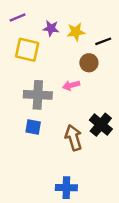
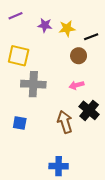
yellow square: (27, 50) -> (19, 56), moved
pink arrow: (71, 85) -> (76, 85), moved
blue square: (33, 127) -> (20, 123), moved

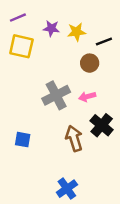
yellow square: (19, 56) -> (21, 46), moved
gray cross: (33, 84) -> (56, 95), moved, turned -30
blue cross: (59, 166) -> (67, 189), turned -36

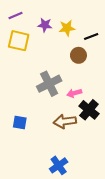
pink arrow: (87, 97) -> (74, 93), moved
brown arrow: (74, 138) -> (65, 121), turned -80

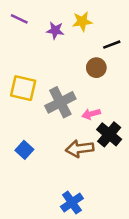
purple line: (16, 15) -> (19, 19), turned 48
yellow star: (67, 28) -> (82, 21), moved
yellow square: (19, 41) -> (23, 88), moved
blue square: (20, 122) -> (24, 150), turned 32

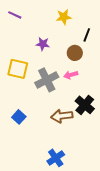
purple star: (55, 30) -> (43, 44), moved
black line: (112, 45) -> (87, 35), turned -48
pink arrow: (91, 114) -> (71, 75), moved

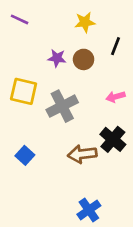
brown circle: (75, 53) -> (84, 59), moved
pink arrow: (71, 75) -> (115, 97), moved
blue cross: (56, 158) -> (89, 210), moved

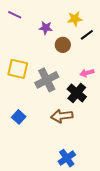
yellow star: (85, 22) -> (75, 19), moved
black line: (115, 46) -> (87, 35), turned 32
purple star: (57, 58) -> (46, 28), moved
black cross: (113, 139) -> (77, 93), moved

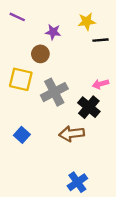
black line: (87, 35) -> (100, 40), turned 32
brown circle: (63, 45) -> (40, 54), moved

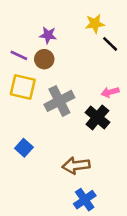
purple line: (17, 17) -> (19, 55), moved
purple star: (53, 32) -> (48, 35), moved
black line: (100, 40) -> (110, 44), turned 49
brown arrow: (72, 134) -> (76, 165), moved

